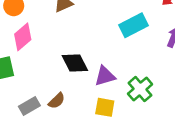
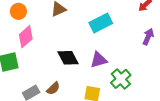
cyan rectangle: (134, 25) -> (101, 23), moved
purple triangle: (105, 76) -> (99, 60), moved

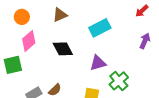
black diamond: (68, 58) -> (63, 49), moved

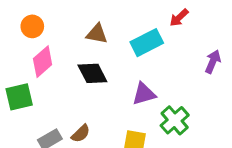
red arrow: (142, 11) -> (179, 18), moved
brown triangle: (60, 15) -> (97, 34), moved, turned 35

